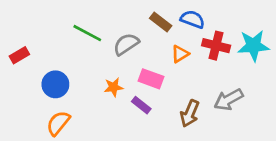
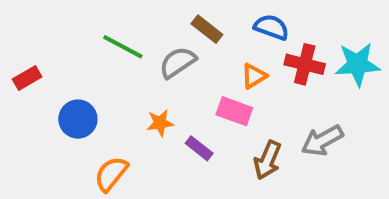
brown rectangle: (161, 22) -> (207, 29), moved
pink rectangle: (151, 79) -> (234, 111), moved
orange semicircle: (58, 123) -> (111, 174), moved

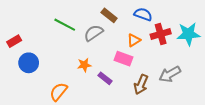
red cross: (305, 64) -> (161, 34), turned -30
blue circle: (78, 119) -> (29, 63), moved

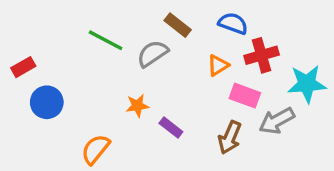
cyan star: (188, 34) -> (307, 84), moved
pink rectangle: (123, 59) -> (245, 96), moved

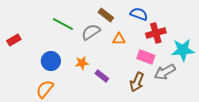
orange triangle: (218, 65) -> (119, 39), moved, turned 32
blue circle: (47, 102) -> (51, 61), moved
orange semicircle: (95, 149) -> (45, 89), moved

